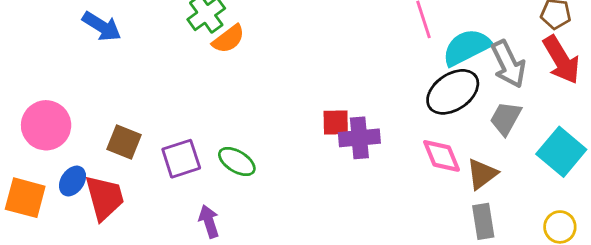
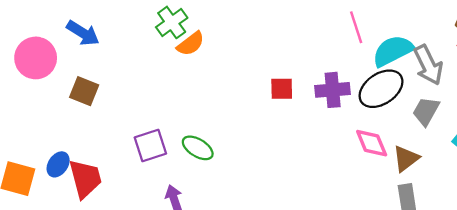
red square: (336, 123) -> (282, 89), moved
pink circle: (46, 125) -> (36, 58), moved
purple cross: (359, 138) -> (333, 90), moved
brown square: (124, 142) -> (84, 91), moved

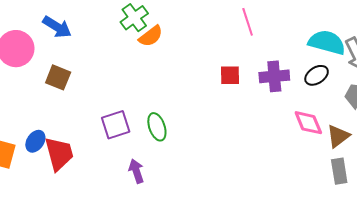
pink line: (356, 27) -> (248, 22), moved
cyan semicircle: (393, 51) -> (327, 42), turned 42
black ellipse: (381, 89) -> (317, 75), size x0.6
green ellipse: (198, 148) -> (157, 127), turned 40

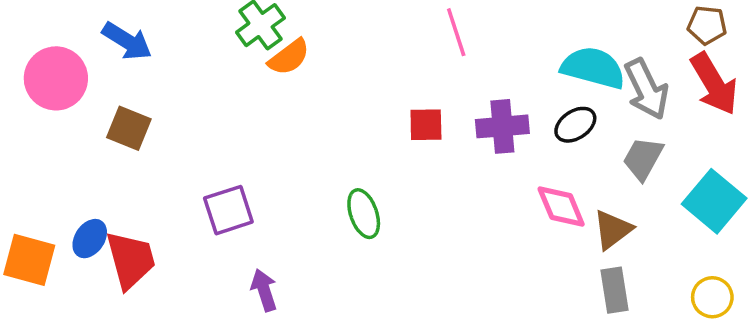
green ellipse: (157, 127) -> (364, 214), moved

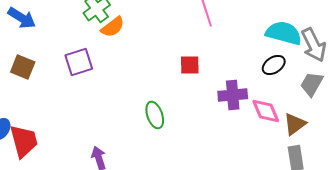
purple cross: (502, 126) -> (233, 95), moved
purple square: (228, 210) -> (79, 62), moved

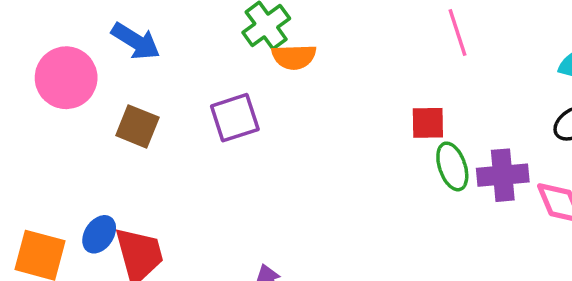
orange semicircle: (113, 27) -> (294, 57), turned 35
green ellipse: (155, 115) -> (452, 166), moved

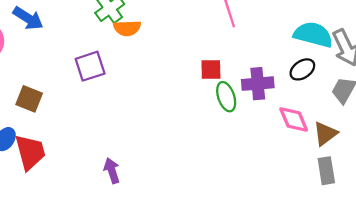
brown square: (137, 126) -> (29, 99), moved
purple cross: (503, 175) -> (258, 84), moved

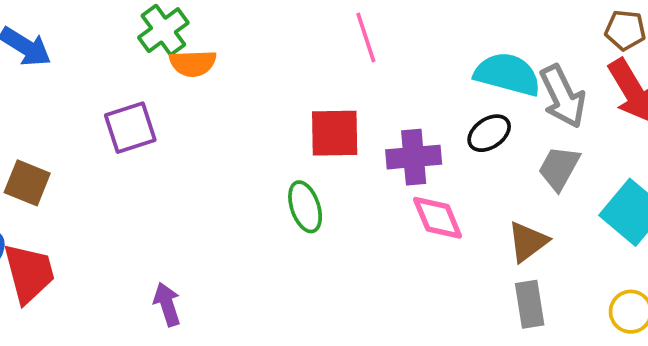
red square: (211, 69) -> (335, 133), size x1.4
green ellipse: (226, 97) -> (305, 207), moved
pink diamond: (294, 120) -> (438, 218), moved

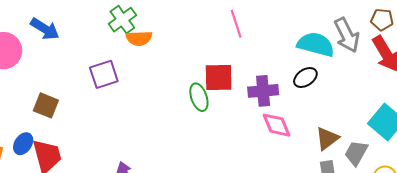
gray arrow: (563, 96) -> (347, 35), moved
gray trapezoid: (559, 168) -> (356, 153), moved
green ellipse: (305, 207) -> (199, 97), moved

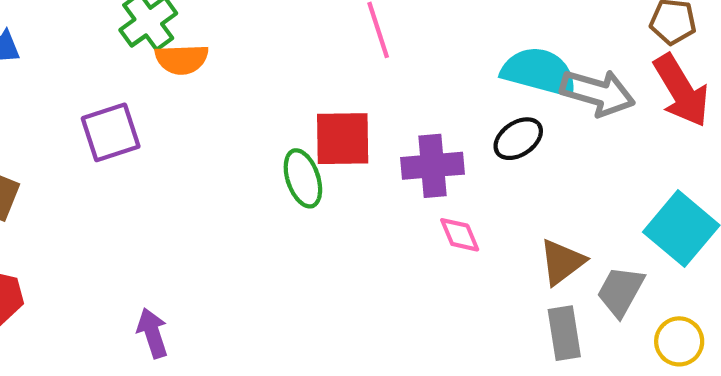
gray arrow: (347, 35) -> (598, 93), moved, turned -48
pink diamond: (276, 125) -> (460, 235), size x0.7

